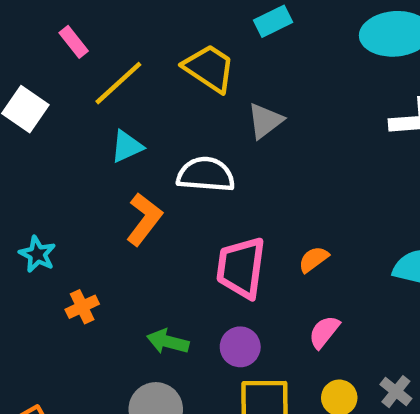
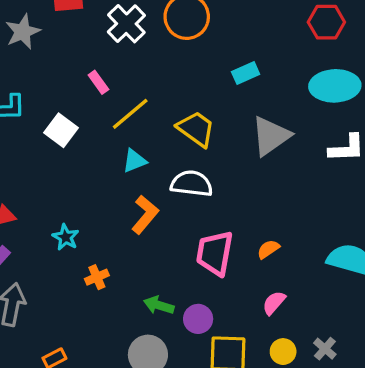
yellow trapezoid: (209, 68) -> (196, 129), moved
gray triangle: (265, 121) -> (271, 136), moved, size x1.5
purple circle: (240, 347) -> (198, 319), moved

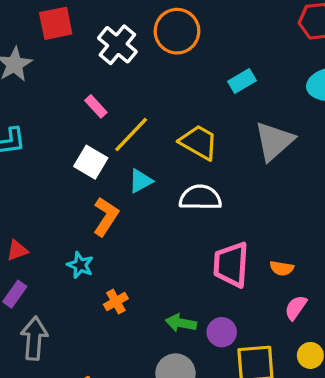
white square: (61, 130) -> (91, 162), moved
orange L-shape: (145, 215) -> (106, 217), moved
orange semicircle: (268, 249) -> (282, 268), moved, turned -130

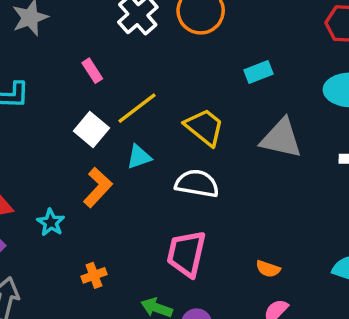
pink rectangle: (96, 106) -> (92, 71), moved
gray triangle: (274, 141) -> (281, 138), turned 45
cyan star: (80, 265) -> (51, 222), moved
pink trapezoid: (231, 265) -> (186, 254), moved

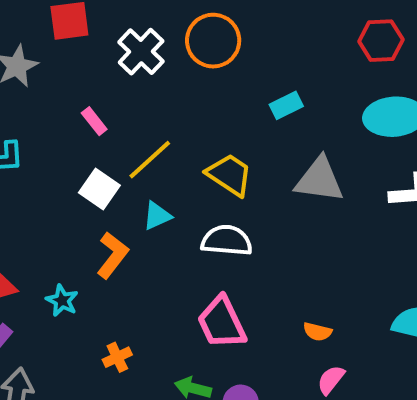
pink trapezoid: (186, 254) -> (222, 322), turned -33

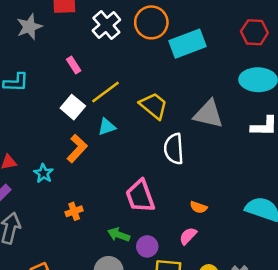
cyan rectangle: (286, 105) -> (187, 44), moved, size x1.8
white semicircle: (227, 241) -> (174, 149), moved, turned -104
pink semicircle: (331, 380) -> (188, 236), moved

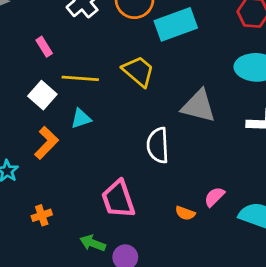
yellow line: (105, 92) -> (80, 78), turned 40
yellow trapezoid: (154, 106) -> (138, 71), moved
pink semicircle: (188, 236) -> (214, 197), moved

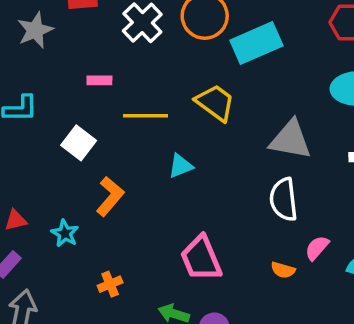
pink rectangle: (44, 47) -> (99, 80), turned -54
white square: (42, 95) -> (79, 143), moved
cyan triangle: (81, 119) -> (181, 166), moved
white semicircle: (158, 145) -> (284, 199), moved

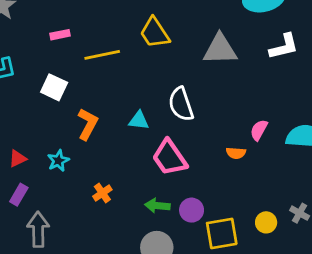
yellow trapezoid: (215, 103) -> (155, 33), turned -148
cyan triangle: (181, 166) -> (139, 120), moved, turned 40
white semicircle: (284, 199) -> (181, 104), moved
cyan star: (65, 233) -> (58, 161), turned 30

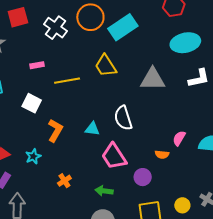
purple circle: (192, 210) -> (143, 177), moved

